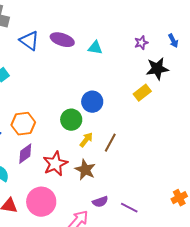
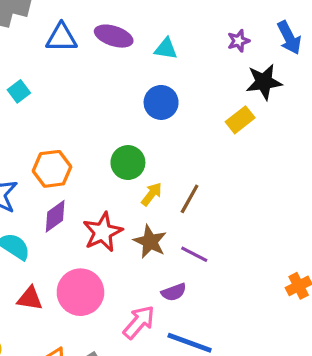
blue triangle: (29, 41) -> (61, 38), turned -35
blue arrow: (173, 41) -> (289, 38), size x1.5
blue circle: (92, 102) -> (161, 102), moved
purple line: (129, 208) -> (194, 254), moved

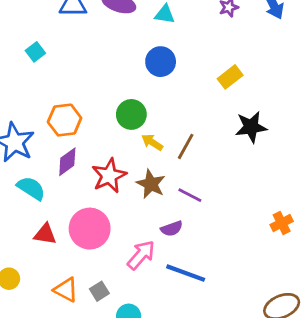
black star: (264, 82) -> (251, 127), moved
yellow arrow: (152, 194) -> (152, 142), turned -95

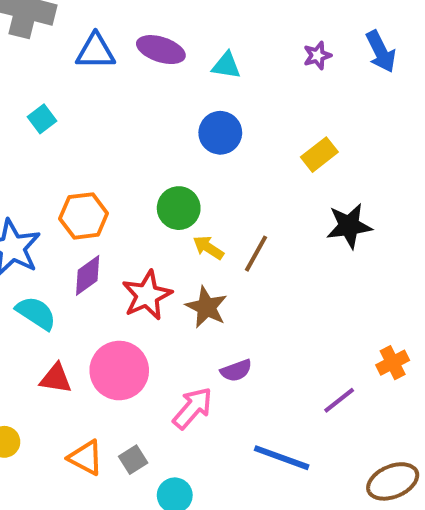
purple line: (190, 195) -> (339, 400), moved, turned -65
blue line: (186, 273) -> (282, 458), moved

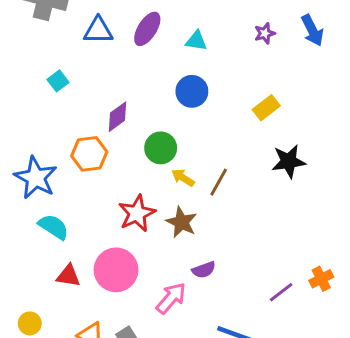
purple ellipse: (161, 50) -> (147, 29), turned -76
purple diamond: (88, 275) -> (118, 117), moved
orange cross: (393, 363) -> (321, 279), moved

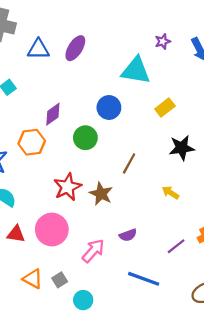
purple star: (265, 33) -> (163, 41), moved
cyan triangle: (196, 41) -> (136, 71), moved, size x1.8
blue circle: (192, 91) -> (109, 107), moved
yellow arrow: (183, 178) -> (170, 193), moved
purple semicircle: (204, 270) -> (128, 235), moved

